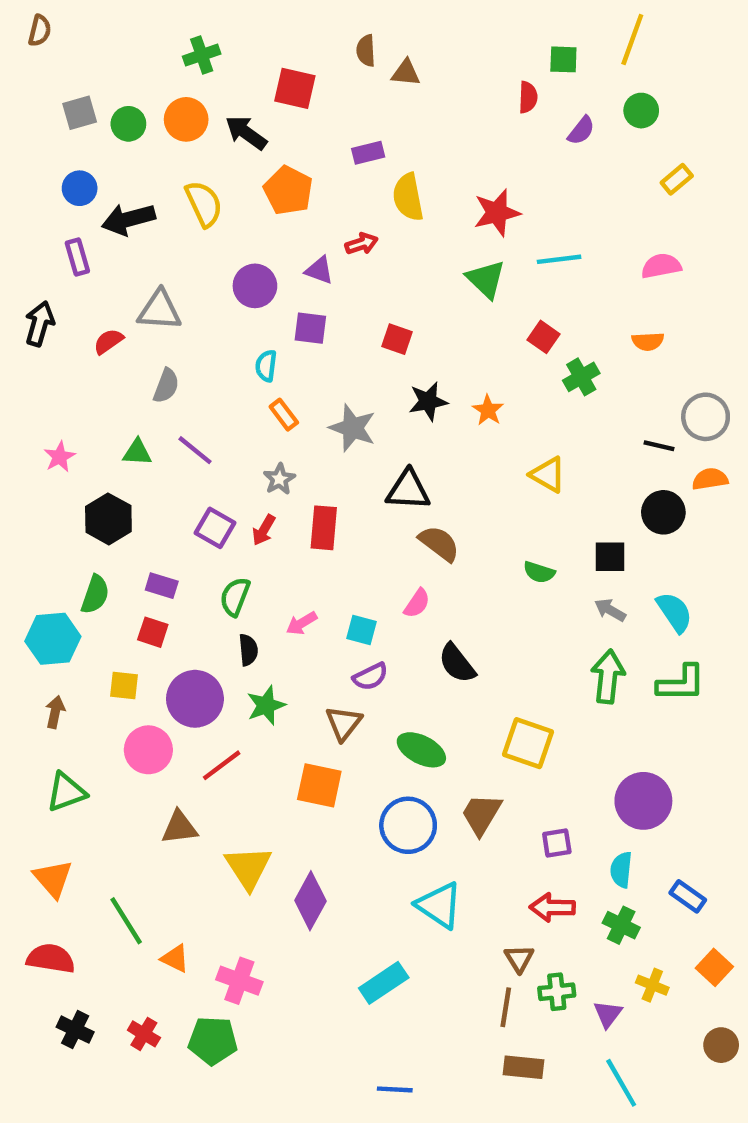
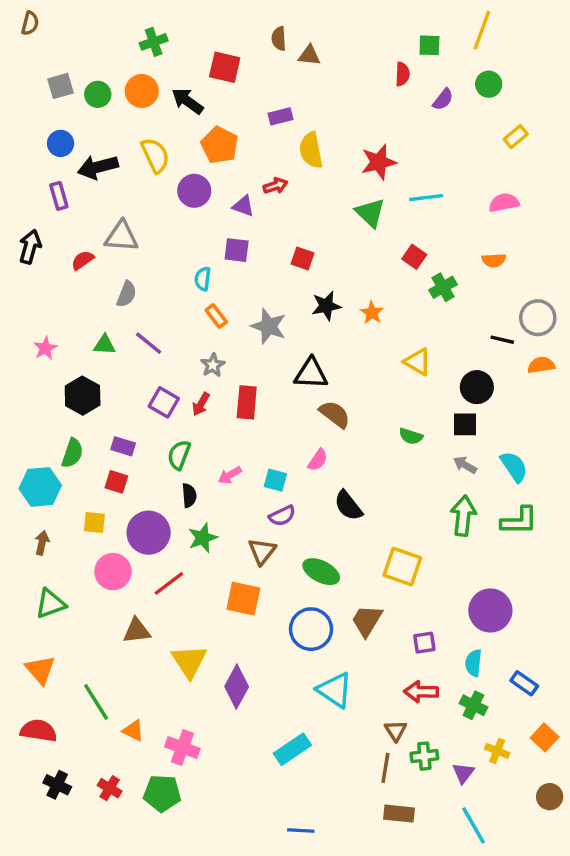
purple circle: (255, 286) -> (194, 191), moved
black circle: (663, 512) -> (477, 387), moved

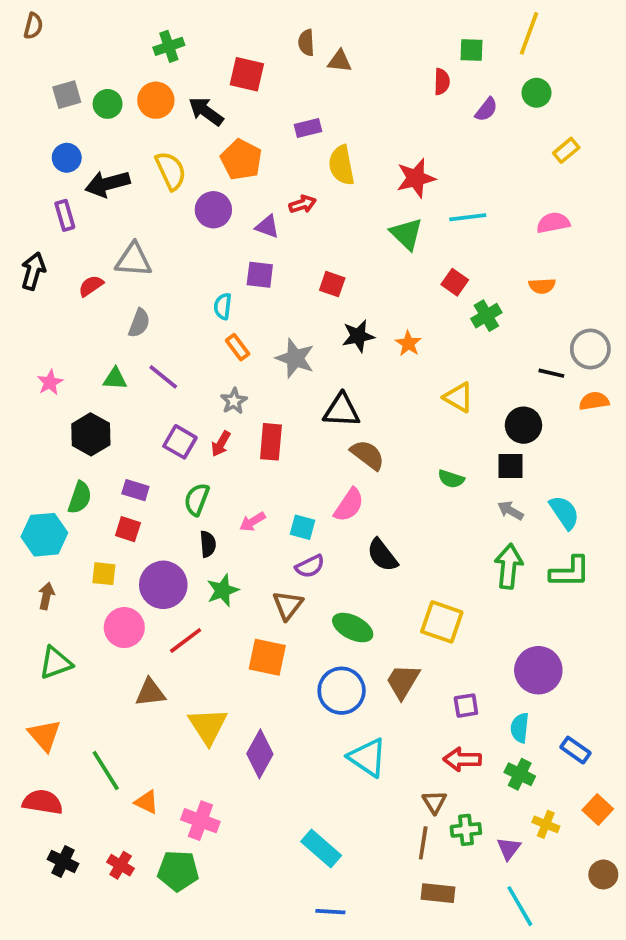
pink semicircle: (318, 460) -> (349, 505), size x1.4
cyan rectangle: (292, 749) -> (321, 848), moved, turned 75

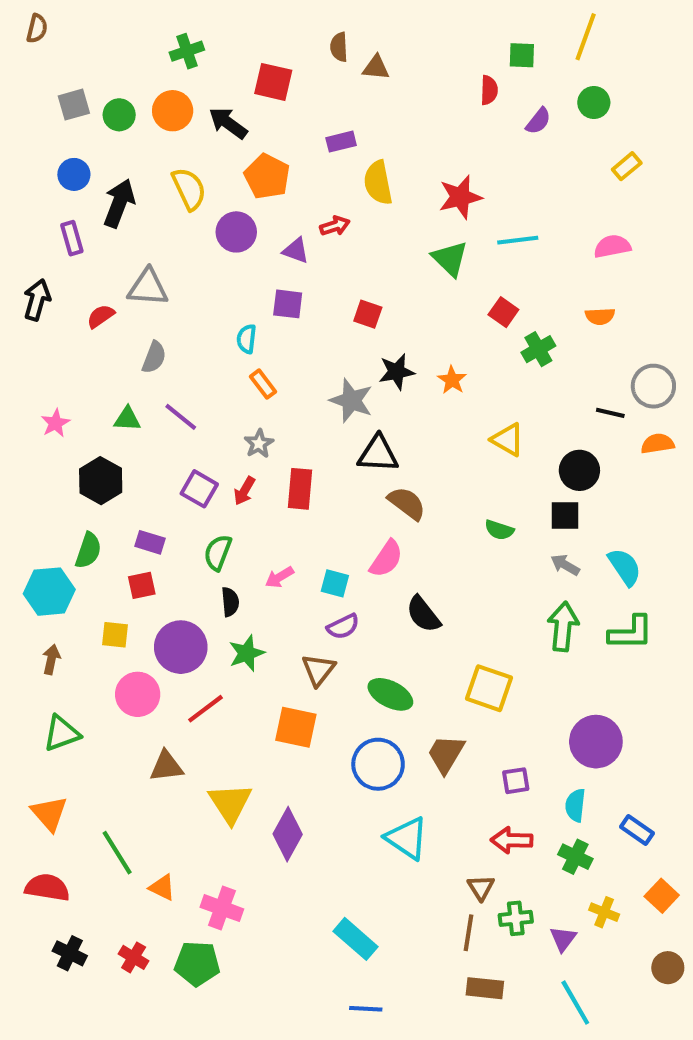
black arrow: (108, 184) -> (119, 203), turned 126
gray star: (295, 358) -> (351, 400), moved
red square: (128, 529) -> (142, 585), turned -30

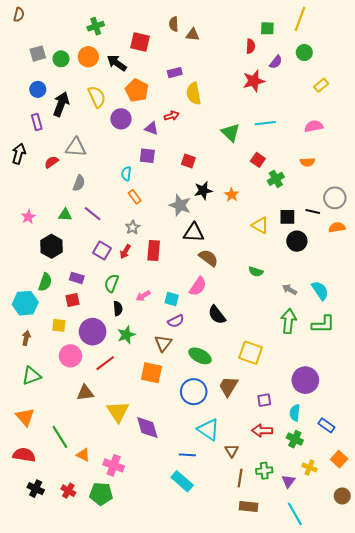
red star: (460, 197) -> (254, 81), moved
black square: (565, 516) -> (287, 217), moved
purple diamond: (288, 834) -> (147, 427), turned -45
brown triangle: (481, 888) -> (232, 451), moved
blue line: (366, 1009) -> (187, 455), moved

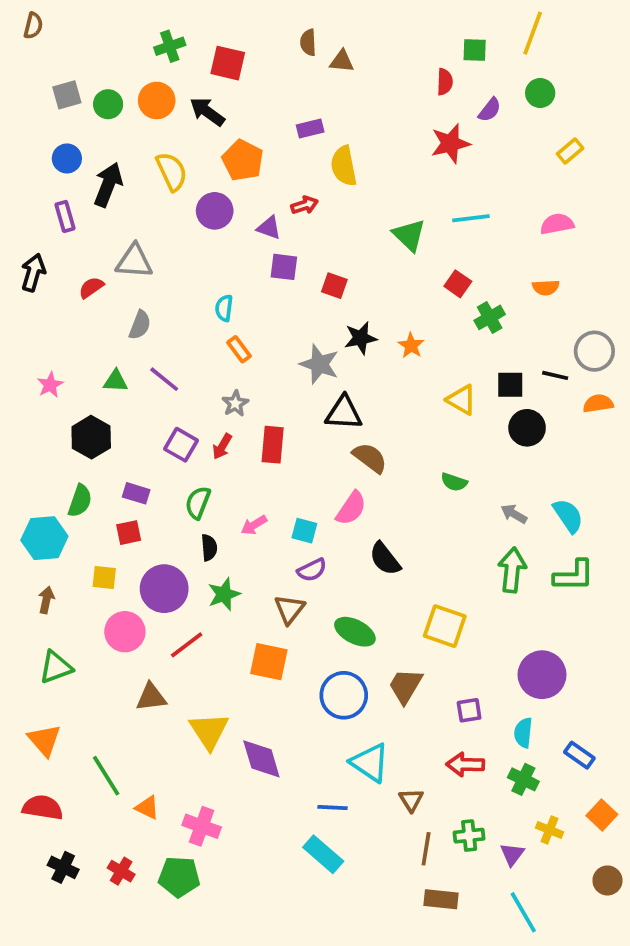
red square: (140, 42) -> (228, 63), moved
purple square: (147, 156) -> (284, 267), moved

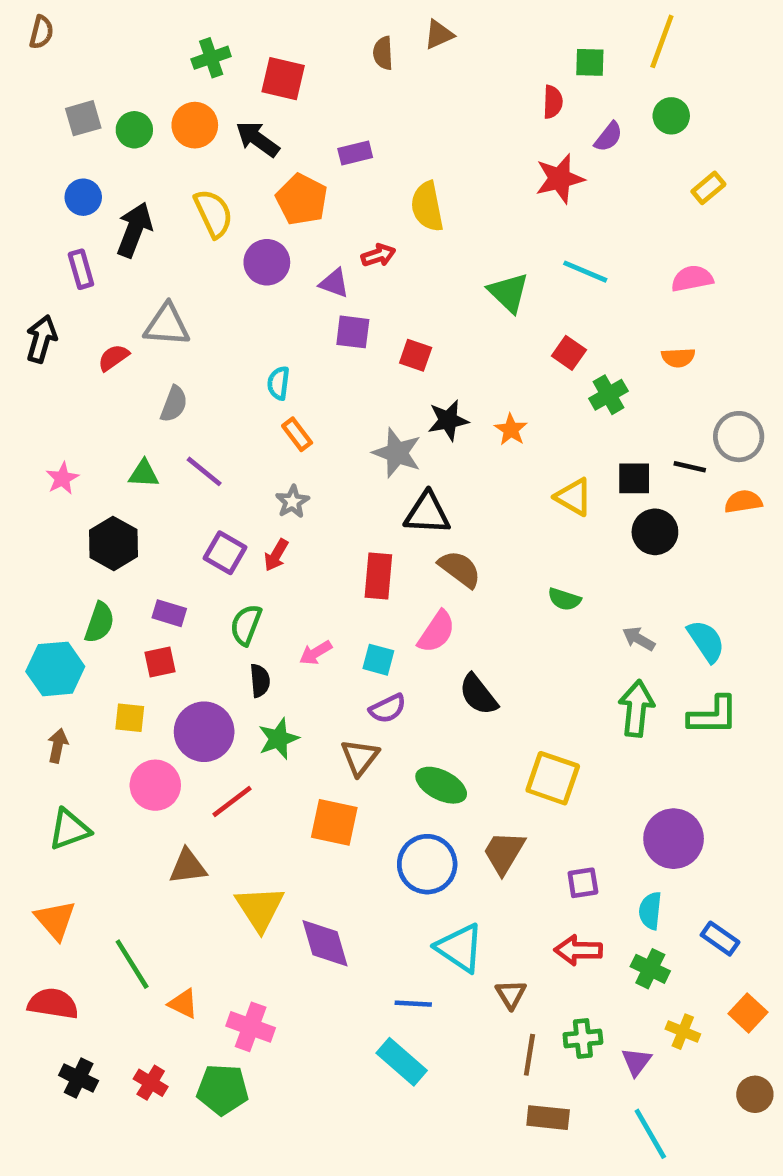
brown triangle: (342, 61) -> (439, 34), moved, turned -30
purple rectangle: (310, 129) -> (355, 153), moved
cyan line: (471, 218) -> (585, 272), turned 30
red rectangle: (273, 445) -> (378, 576), moved

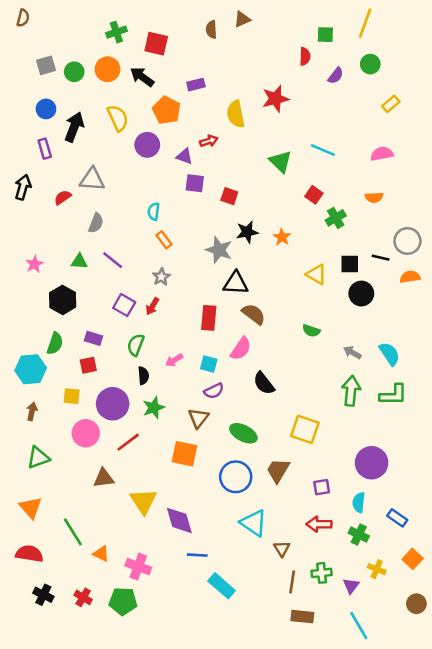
red star: (560, 179) -> (275, 99), moved
blue line: (413, 1004) -> (197, 555), moved

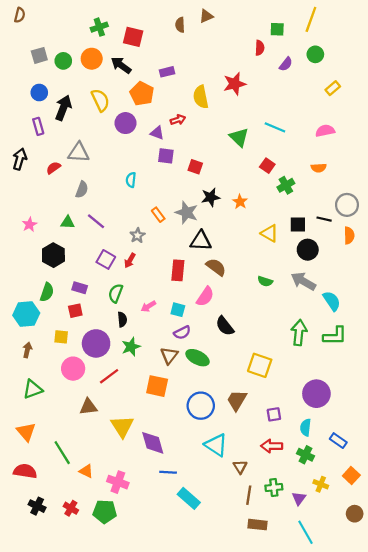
orange rectangle: (164, 240) -> (158, 215), moved
orange semicircle: (410, 277) -> (349, 235), turned 98
gray arrow: (352, 352) -> (303, 281), moved, size x1.6
green ellipse: (243, 433) -> (197, 358), moved

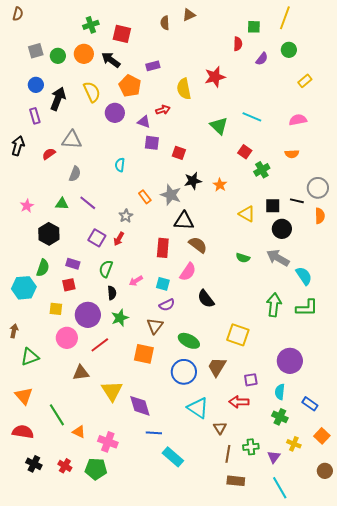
brown arrow: (27, 350) -> (14, 331), moved
green ellipse: (197, 358) -> (189, 341), moved
red arrow: (272, 446) -> (239, 402), moved

